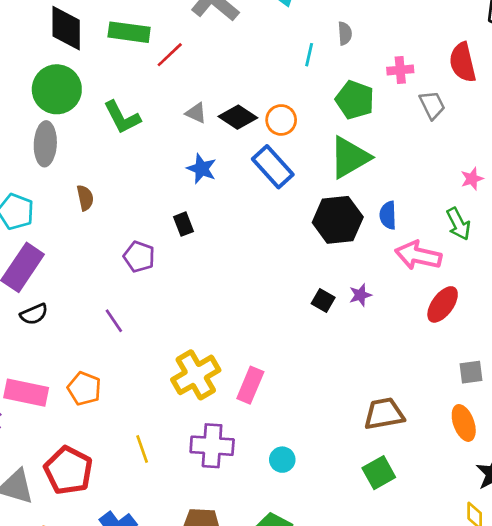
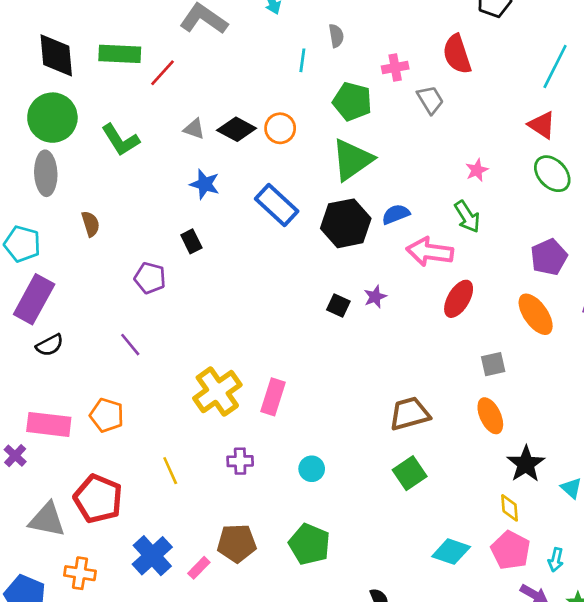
blue rectangle: (273, 167) -> (277, 205), moved
blue semicircle: (388, 215) -> (396, 214), turned 76
purple cross: (212, 446) -> (240, 461), size x0.6

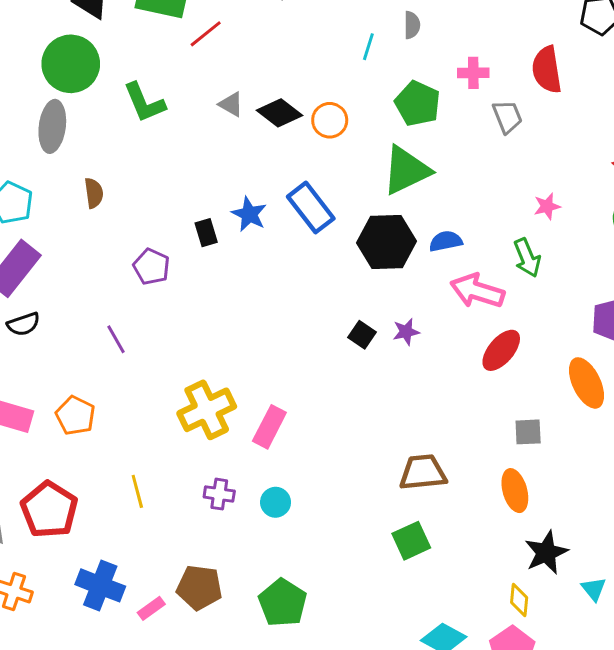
blue star: (205, 184) -> (249, 214), moved
cyan circle: (312, 469) -> (276, 502), moved
blue cross: (152, 556) -> (100, 585), turned -36

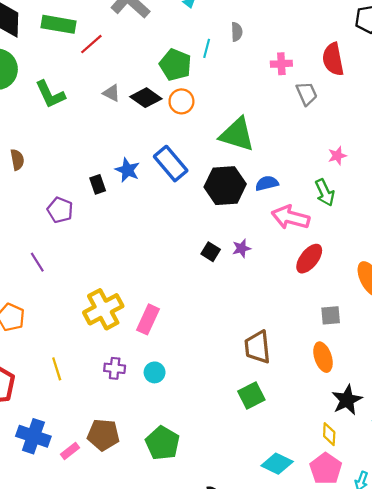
green pentagon: (418, 104) -> (175, 65), moved
green triangle: (406, 170) -> (237, 134), turned 45
brown trapezoid: (423, 472) -> (258, 347), turned -88

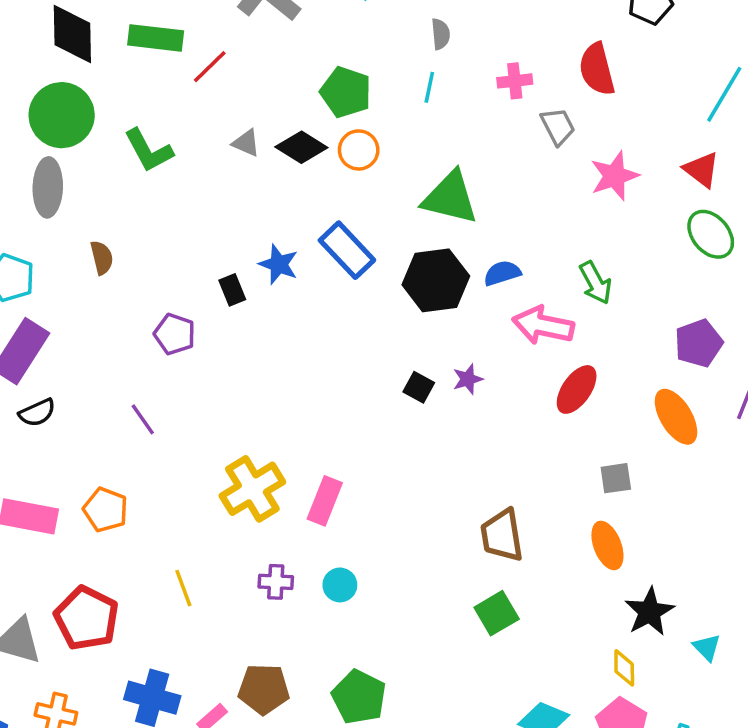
cyan line: (207, 48) -> (429, 87), moved
pink star: (337, 156) -> (614, 176), moved, size x1.6

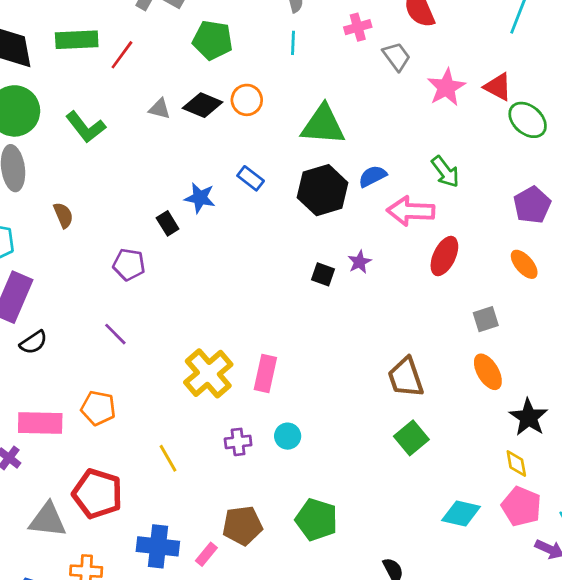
green pentagon: (346, 92) -> (213, 40), moved
red triangle: (702, 170) -> (498, 87), moved
blue rectangle: (347, 250) -> (251, 178), size x0.6
orange ellipse: (676, 417) -> (524, 264), size x0.7

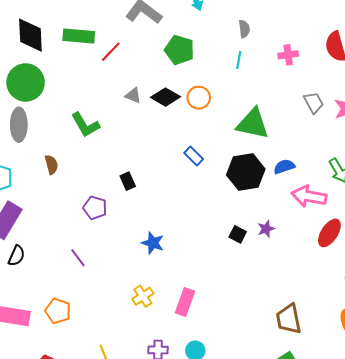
gray trapezoid: (397, 57) -> (314, 103), moved
green L-shape: (86, 127) -> (85, 125), moved
blue star: (200, 198) -> (153, 243), moved
black semicircle: (33, 342) -> (16, 256), turned -40
yellow cross: (208, 373) -> (143, 296), size x0.6

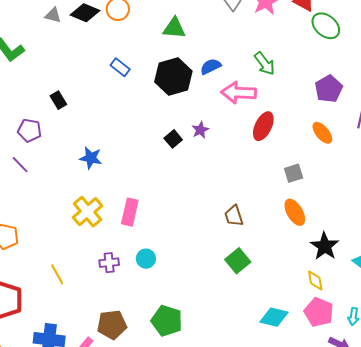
green triangle: (253, 124) -> (174, 28), size x0.7
black square: (238, 234) -> (173, 139), turned 30
purple line: (78, 258) -> (20, 165), moved
yellow cross: (143, 296) -> (88, 212), size x1.4
brown trapezoid: (289, 319) -> (234, 216), size x0.7

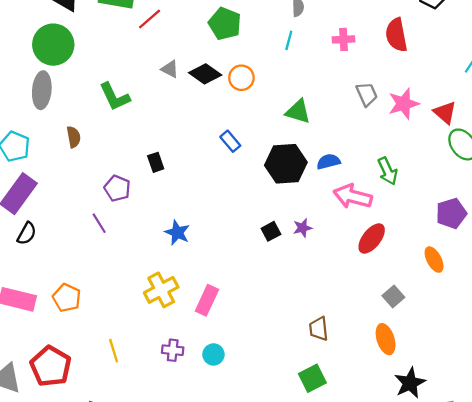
gray square: (294, 173) -> (393, 297), turned -36

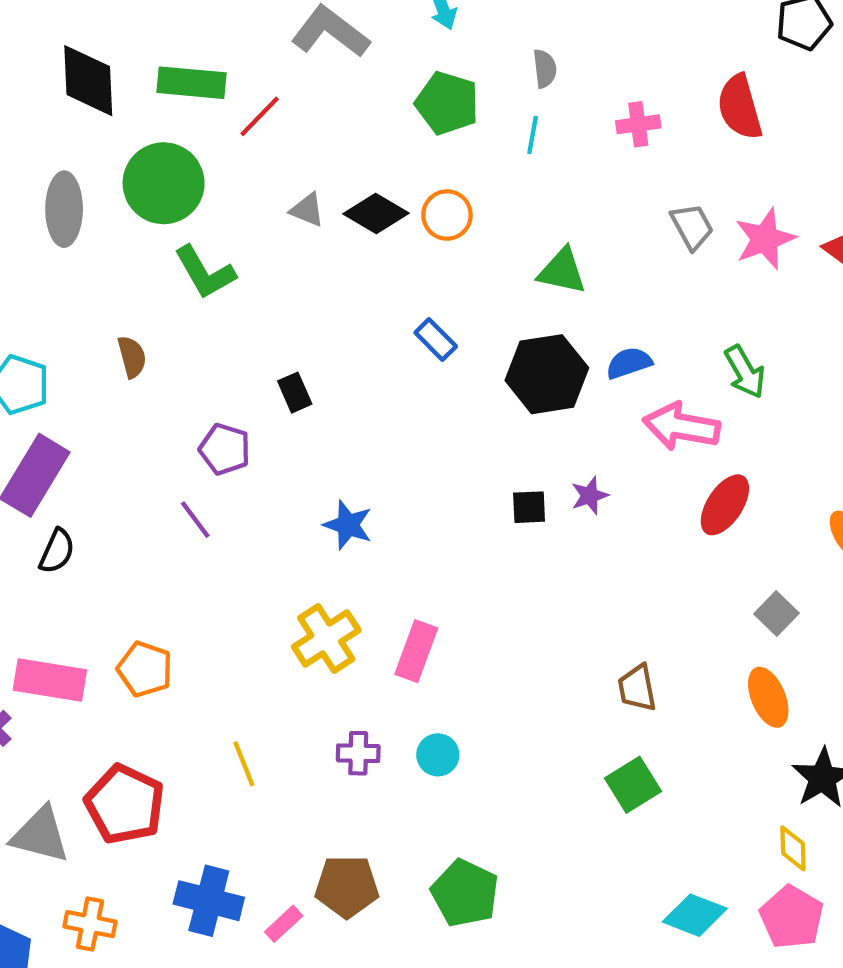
green pentagon: (225, 24) -> (447, 103), moved
green circle: (53, 45) -> (164, 183), moved
gray ellipse: (42, 90) -> (64, 209), moved
black square: (271, 231) -> (529, 507), turned 30

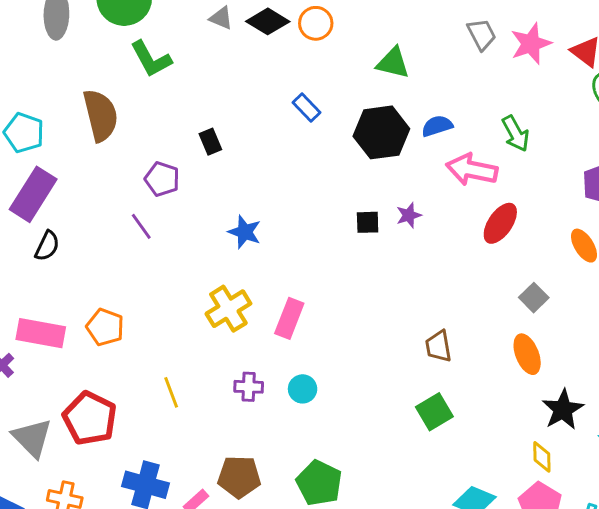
brown semicircle: (132, 357) -> (101, 115), size x1.8
gray triangle: (40, 835) -> (32, 438), turned 30

